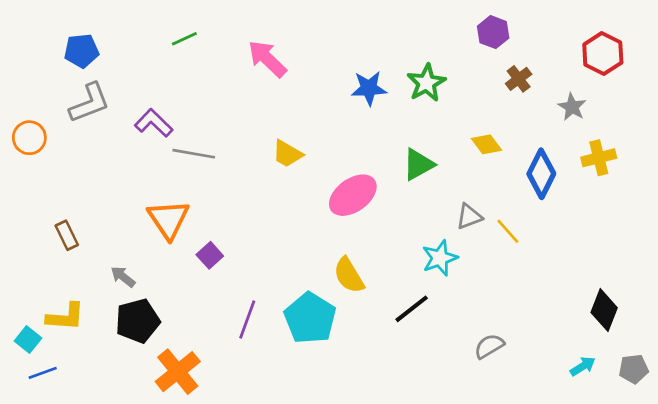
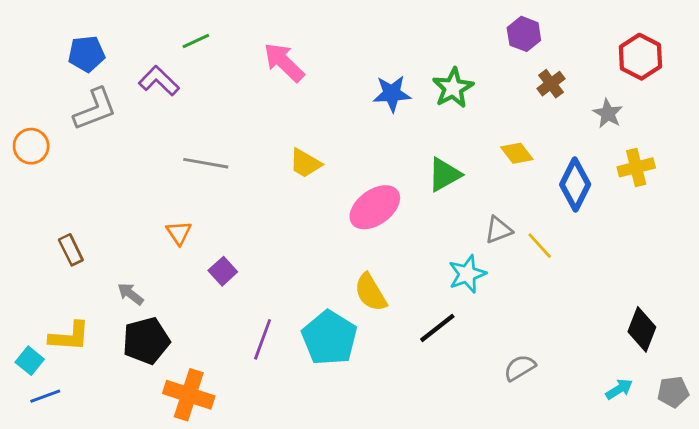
purple L-shape: (154, 123) -> (159, 81), moved
orange triangle: (168, 219) -> (179, 233), size x0.6
orange cross: (178, 372) -> (189, 395), turned -33

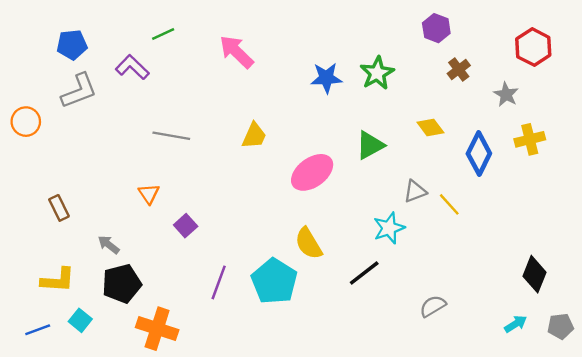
yellow trapezoid: (305, 163) -> (254, 136), turned -96
cyan square: (30, 361) -> (80, 320), moved

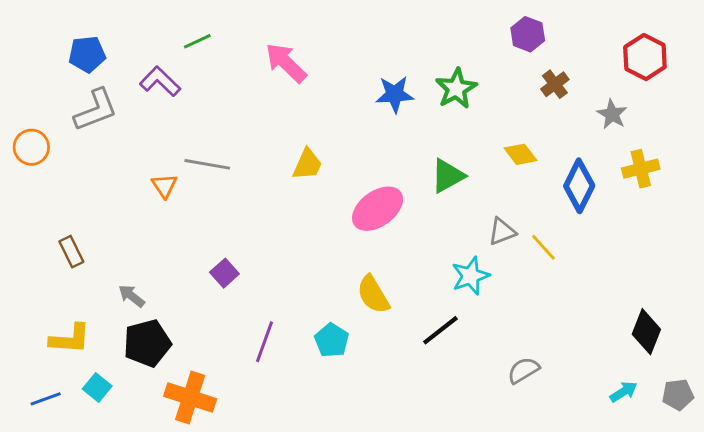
orange triangle: (149, 194) -> (164, 186), moved
cyan pentagon: (274, 281) -> (332, 340), size x0.6

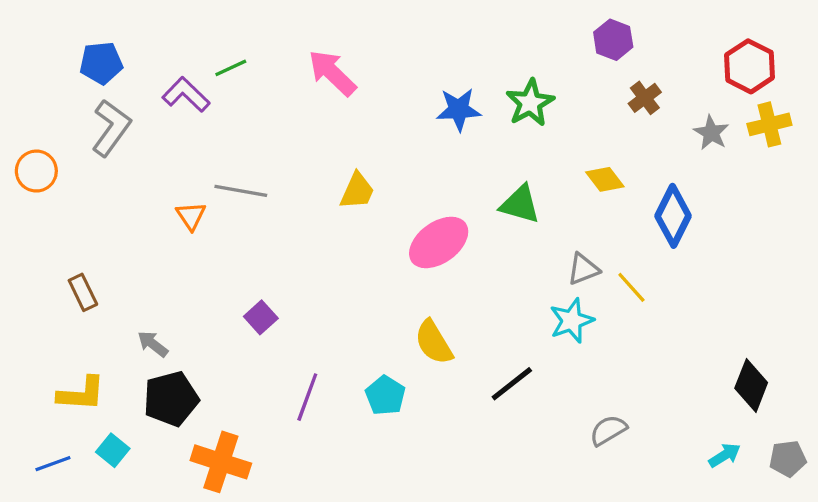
green line: (197, 41) -> (231, 68), moved
gray L-shape: (96, 110) -> (111, 128), turned -33
yellow cross: (641, 169) -> (769, 124), moved
green triangle: (448, 176) -> (520, 204), turned 45
cyan star: (470, 276) -> (572, 321), moved

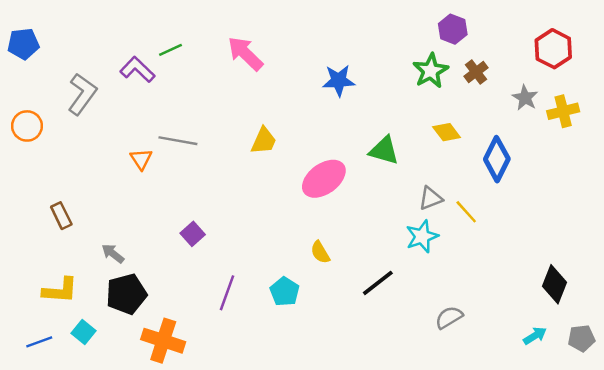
blue pentagon: (101, 63) -> (23, 44), moved
green star: (530, 103) -> (431, 71), moved
yellow cross: (769, 124) -> (563, 111), moved
yellow semicircle: (434, 342) -> (320, 252), size x0.7

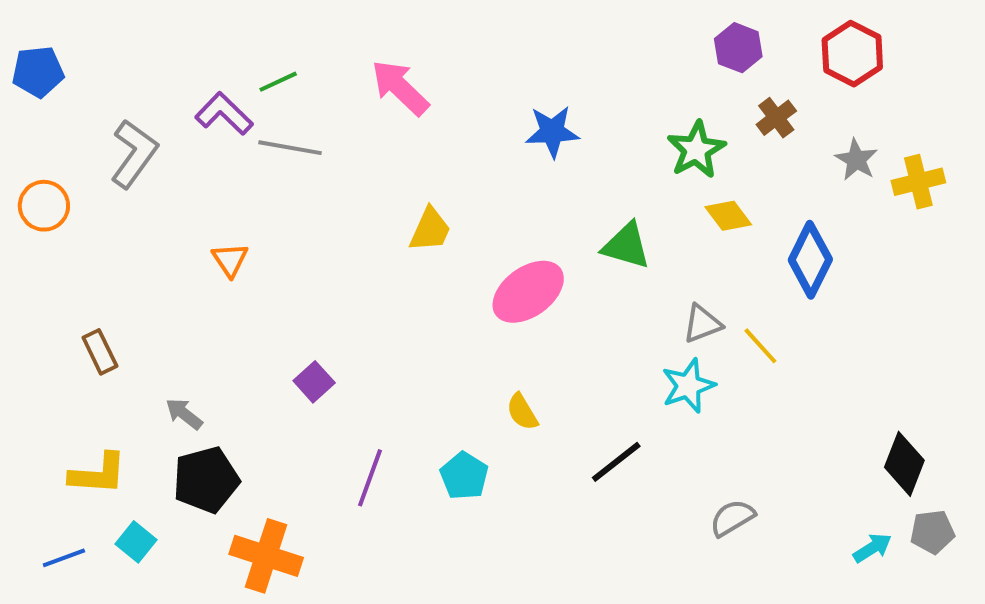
red hexagon: (553, 49) -> (852, 54), moved
green star: (431, 71) -> (696, 150), moved
gray line: (178, 141) -> (290, 148), moved
gray pentagon: (582, 338) -> (932, 532), moved

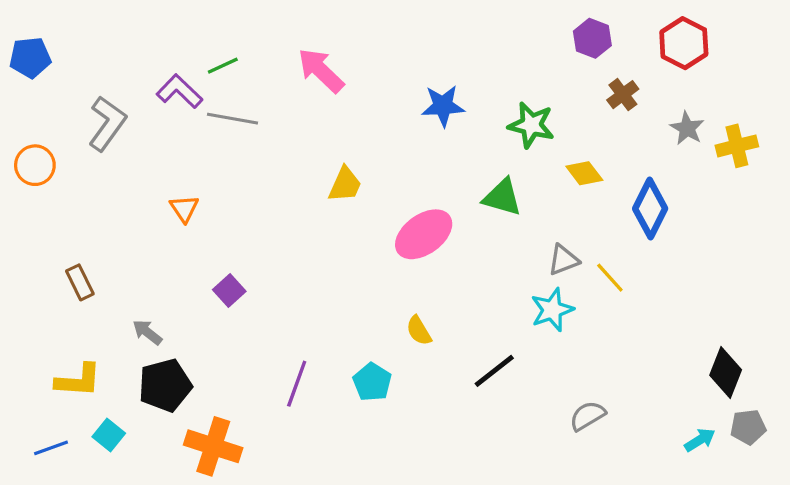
green star: (696, 150) -> (531, 125), moved, turned -30
purple square: (314, 382) -> (229, 290), moved

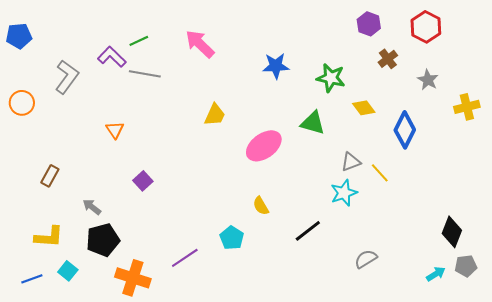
yellow cross: (737, 146) -> (467, 107), moved
brown rectangle: (80, 282) -> (50, 176), turned 55
purple line: (297, 384) -> (185, 258), moved, turned 36

